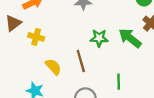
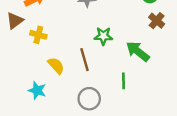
green arrow: (130, 38) -> (138, 51), moved

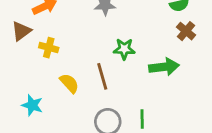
green arrow: (138, 51) -> (164, 67), turned 135
green line: (123, 81) -> (142, 119), moved
cyan star: (37, 90) -> (32, 105), moved

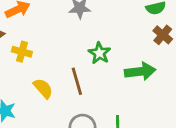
green star: (124, 49) -> (99, 53), turned 30

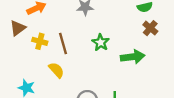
brown line: (77, 81) -> (63, 44), moved

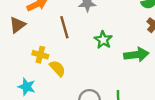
yellow cross: (40, 41) -> (40, 55), moved
brown line: (63, 44) -> (64, 27), moved

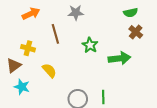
brown triangle: (17, 25) -> (14, 65), moved
yellow cross: (40, 55) -> (28, 48), moved

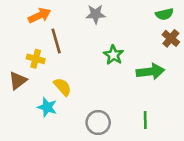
brown line: (55, 34) -> (56, 41), moved
cyan star: (22, 87) -> (47, 107), moved
green line: (103, 97) -> (145, 120), moved

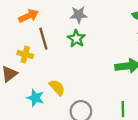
green star: (113, 55) -> (76, 39), moved
yellow semicircle: (62, 87) -> (57, 87), moved

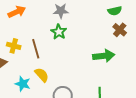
brown line: (43, 39) -> (36, 49), moved

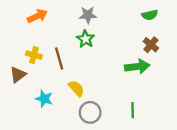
brown cross: (120, 30) -> (151, 45), moved
yellow semicircle: (42, 75) -> (76, 88), moved

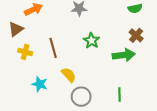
green star: (86, 39) -> (92, 41), moved
yellow cross: (34, 55) -> (25, 52), moved
brown triangle: (18, 75) -> (16, 29), moved

